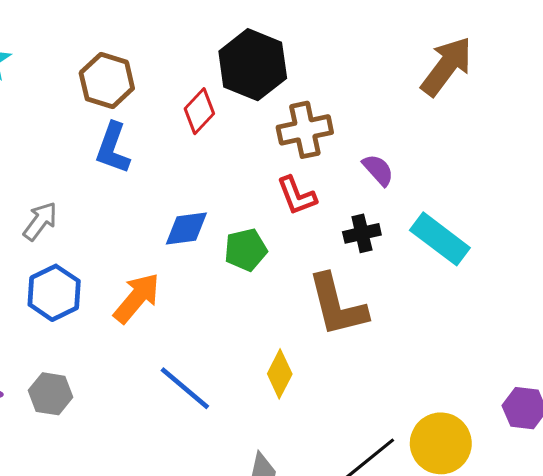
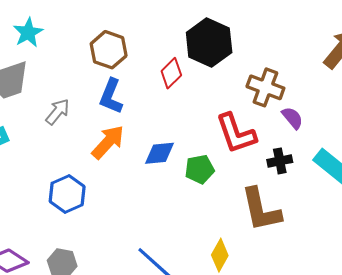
brown cross: (305, 130) -> (265, 87), moved, turned 30
red L-shape: (297, 196) -> (236, 133), size x1.5
gray arrow: (40, 221) -> (58, 112), moved
orange arrow: (137, 298) -> (108, 142), moved

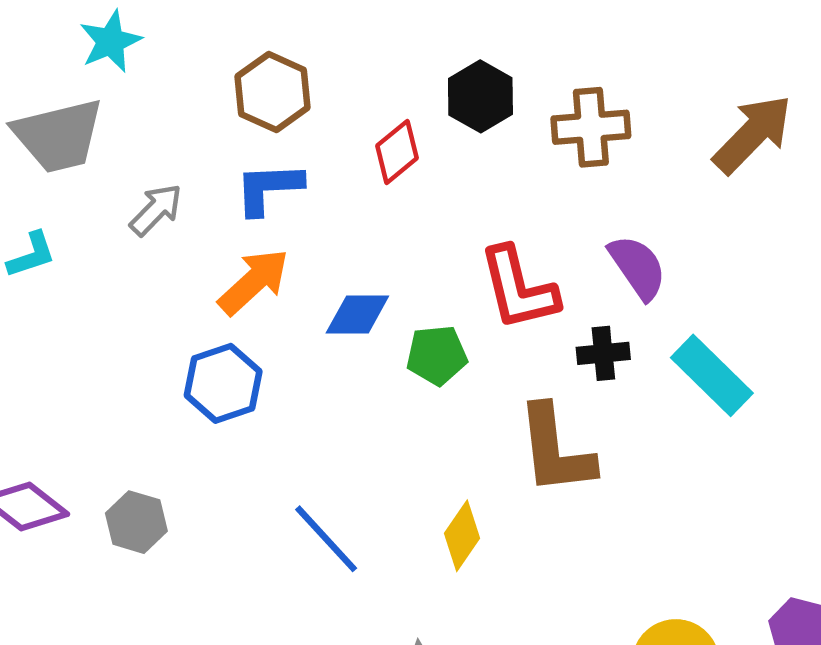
black hexagon: (209, 42) -> (480, 96), size x0.7
brown cross: (265, 87) -> (591, 127), moved, turned -30
blue L-shape: (111, 96) -> (269, 188), turned 60
purple semicircle: (292, 118) -> (638, 267), size x1.4
blue hexagon: (67, 194) -> (223, 383), moved

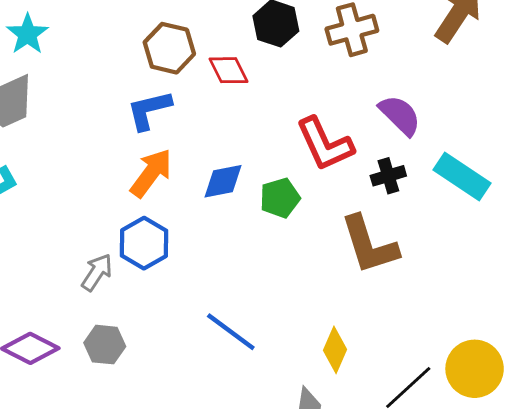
brown hexagon: (273, 92) -> (169, 48), moved
red diamond: (397, 152) -> (228, 70), turned -66
gray arrow: (156, 210) -> (97, 272), moved
yellow diamond: (462, 536) -> (335, 350), moved

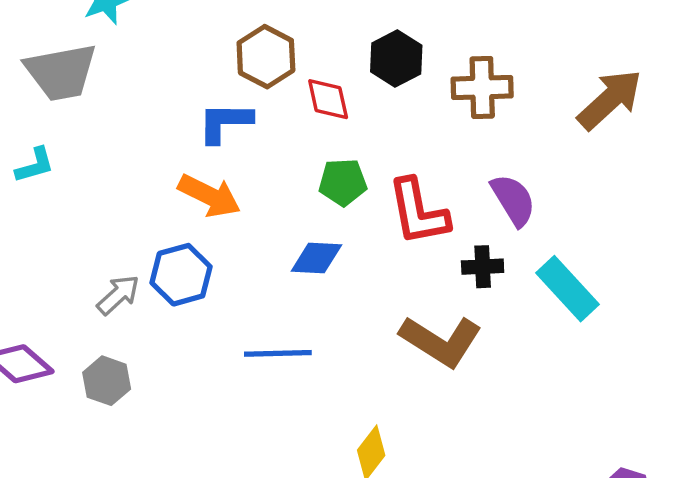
orange arrow: (151, 173) -> (209, 196), turned 66
blue diamond: (223, 181) -> (316, 258), moved
green pentagon: (280, 198) -> (343, 182), moved
brown L-shape: (369, 245) -> (441, 341), turned -54
blue line: (231, 332) -> (278, 353), moved, turned -52

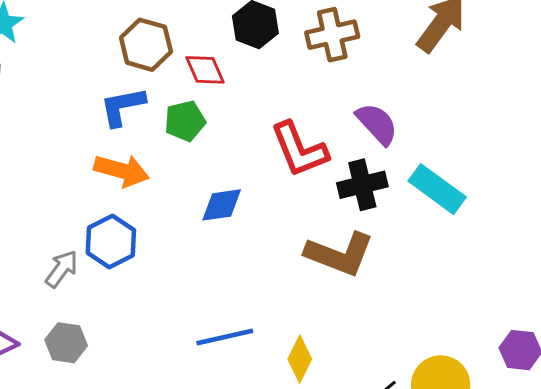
green pentagon: (343, 182) -> (185, 121), moved
black cross: (483, 267) -> (362, 185), size x1.4
blue line: (278, 353) -> (225, 337), moved

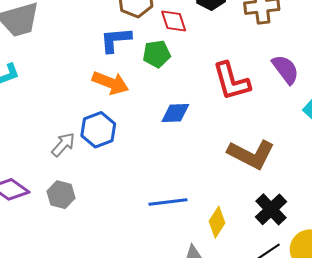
black cross: (362, 185) -> (271, 209), moved, turned -36

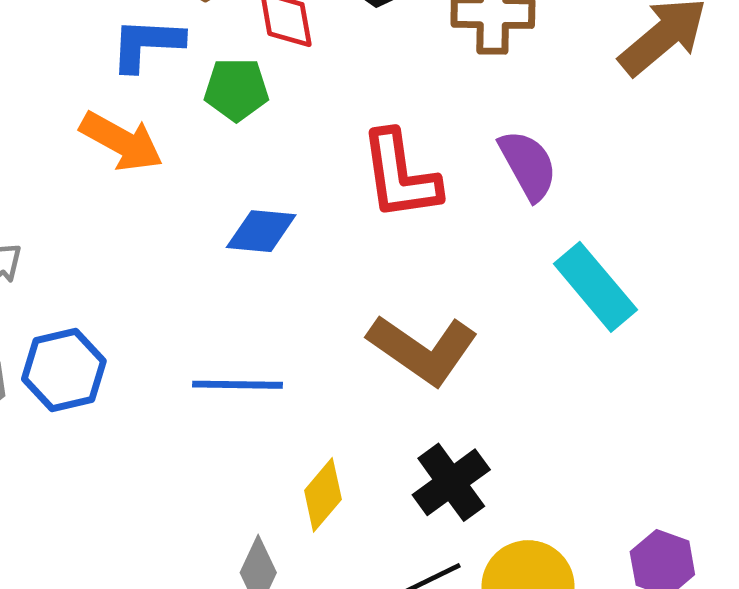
blue hexagon: (98, 130) -> (64, 370), moved
blue line: (168, 202) -> (238, 385), moved

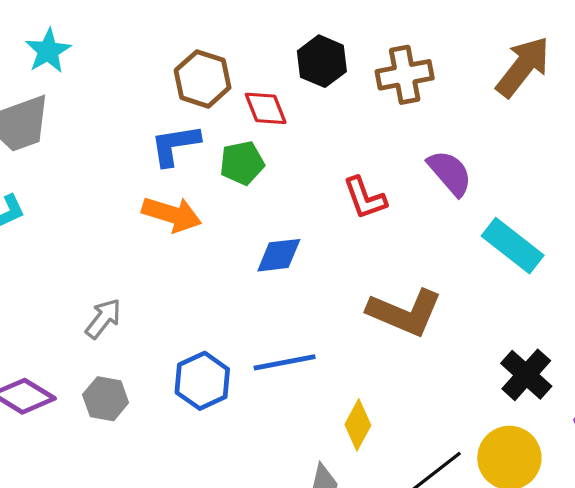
red L-shape: (400, 175) -> (365, 198), size x0.7
blue hexagon: (64, 370) -> (202, 381), moved
black cross: (451, 482) -> (526, 375), moved

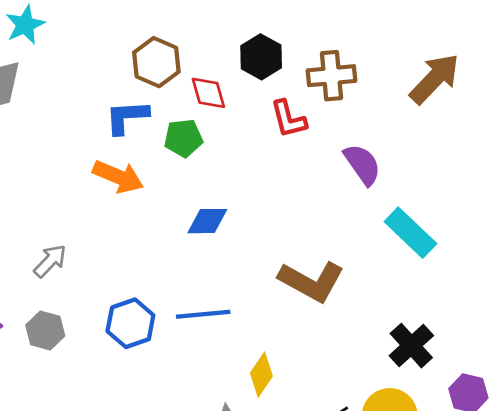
red L-shape: (365, 198) -> (288, 119), moved

